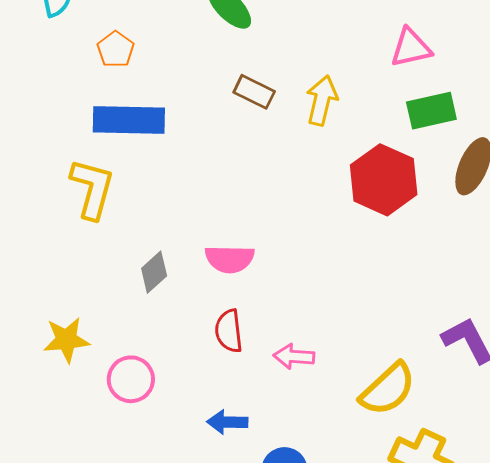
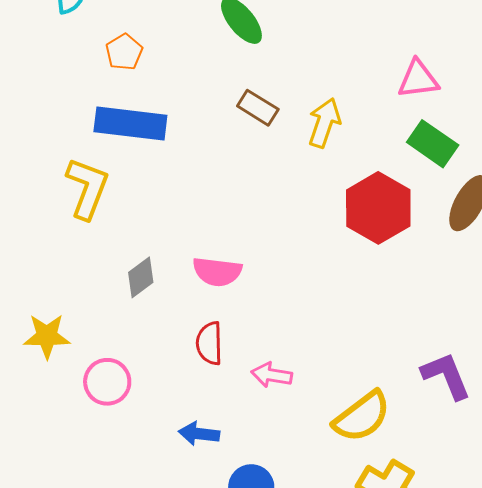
green rectangle: (431, 111) -> (433, 144), turned 42

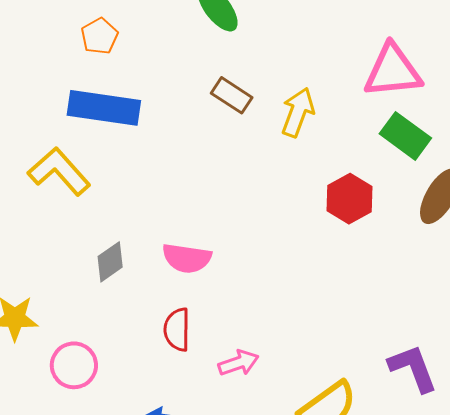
pink triangle: (418, 79) -> (393, 71), size x1.4
yellow L-shape: (87, 188) -> (59, 171), turned -64
red hexagon: (378, 208) -> (349, 199), size x0.7
pink arrow: (272, 375) -> (238, 363), turned 150

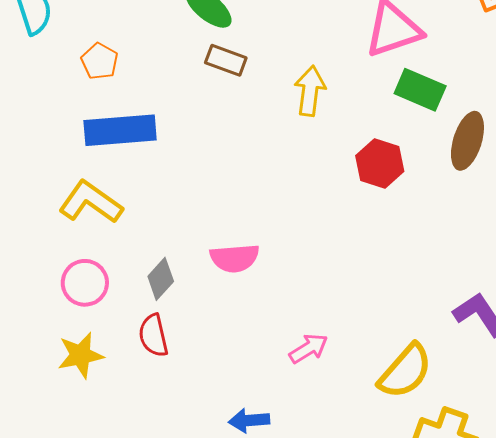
brown rectangle: (232, 95) -> (226, 60), moved
red semicircle: (177, 330) -> (153, 335), moved
pink circle: (74, 365) -> (85, 283), moved

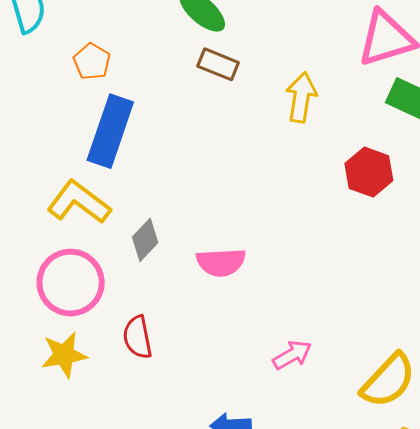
blue rectangle: (120, 130) -> (110, 131), turned -68
gray diamond: (161, 279) -> (145, 240), moved
pink circle: (85, 283) -> (71, 283), size x1.4

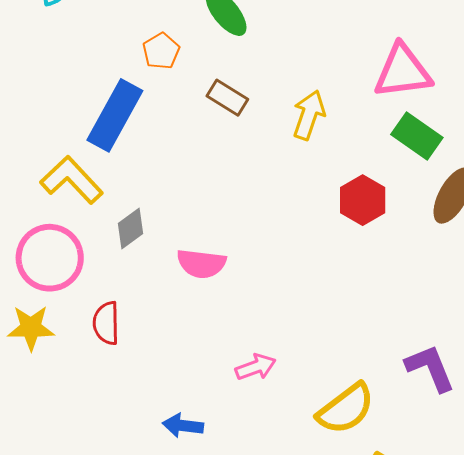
orange pentagon: (92, 62) -> (161, 51), moved
brown rectangle: (218, 64) -> (227, 98), moved

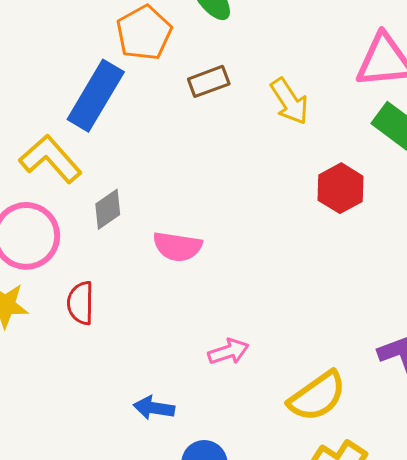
orange pentagon: (161, 51) -> (144, 33), size x1.5
brown rectangle: (227, 98) -> (209, 81), turned -54
yellow arrow: (309, 115) -> (289, 101), turned 126

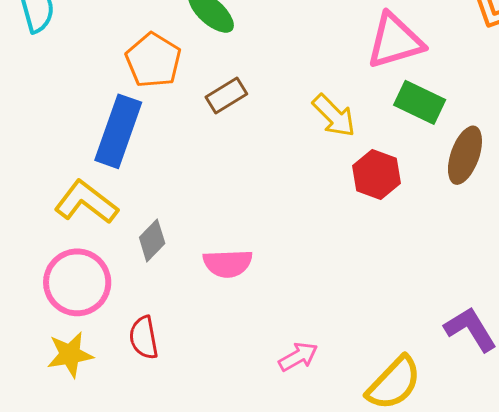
yellow arrow: (289, 101) -> (334, 116), moved

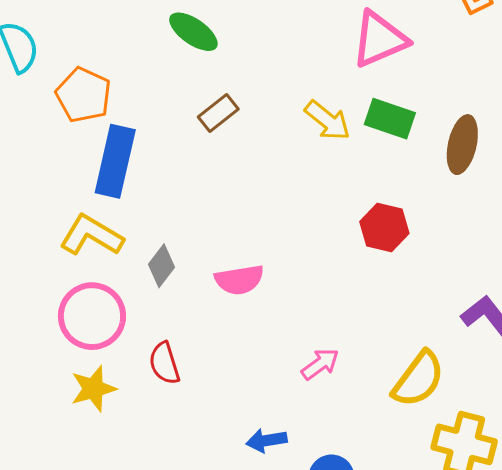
orange pentagon: (153, 60) -> (83, 95), moved
green rectangle: (420, 102) -> (390, 119), moved
red hexagon: (376, 175) -> (384, 228), moved

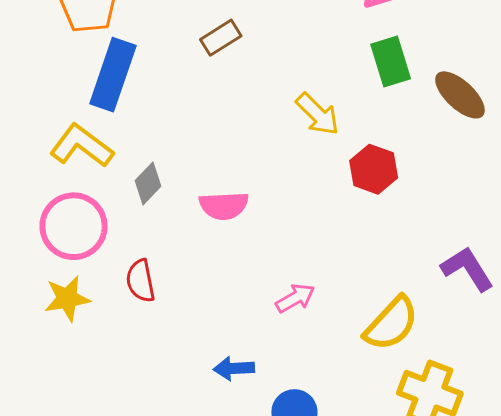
green rectangle: (390, 119) -> (391, 61), turned 48
yellow arrow: (328, 121) -> (318, 114), moved
brown ellipse: (462, 145) -> (460, 95), turned -66

